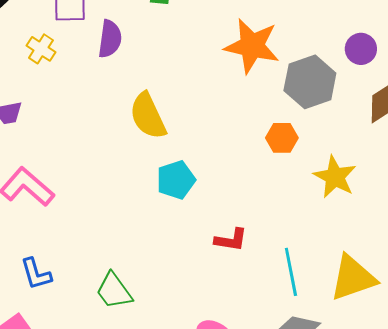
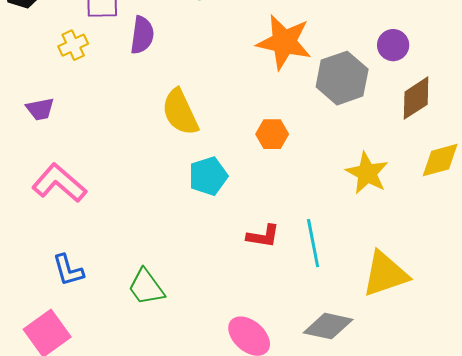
yellow cross: (41, 49) -> (73, 45), turned 32
orange hexagon: (282, 138) -> (272, 134), moved
cyan line: (291, 272) -> (313, 243), moved

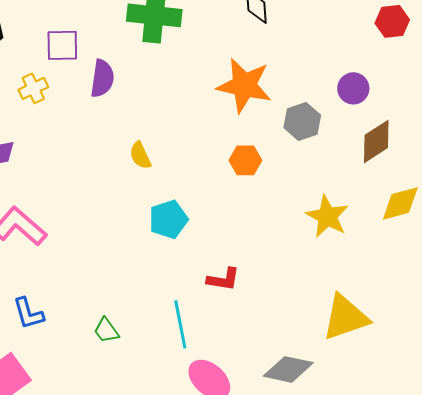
gray hexagon: (342, 78) -> (302, 121), size x0.7
yellow semicircle: (180, 112) -> (140, 155), size x0.6
orange hexagon: (272, 134) -> (245, 160), moved
cyan line: (313, 243) -> (180, 324), moved
green trapezoid: (146, 287) -> (106, 330), size x0.7

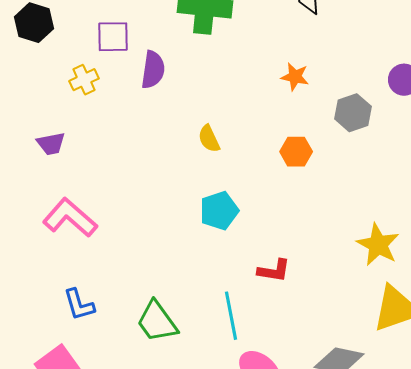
orange star: (244, 85) -> (295, 77), size x0.5
yellow semicircle: (140, 155) -> (209, 139), moved
yellow star: (327, 216) -> (378, 245), moved
green trapezoid: (106, 330) -> (157, 322), size x1.6

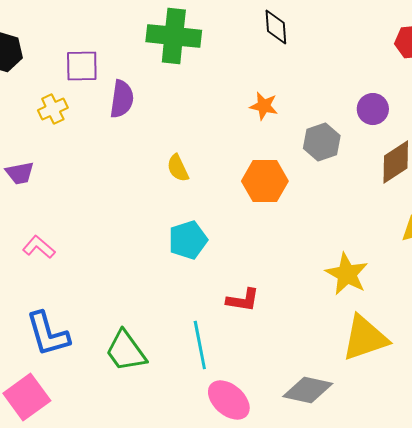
orange hexagon: (296, 152) -> (265, 181), size x1.4
pink L-shape: (70, 218) -> (39, 247), size x0.6
blue L-shape: (79, 305) -> (48, 334), size x1.4

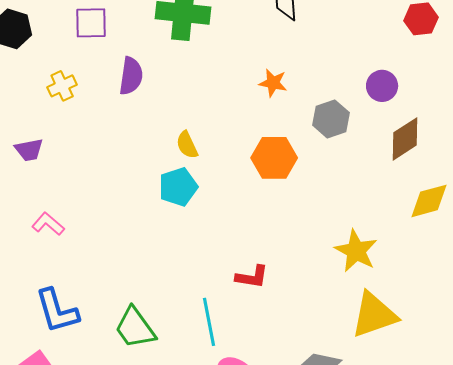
purple square: (82, 66) -> (91, 23), moved
cyan pentagon: (188, 240) -> (178, 187), moved

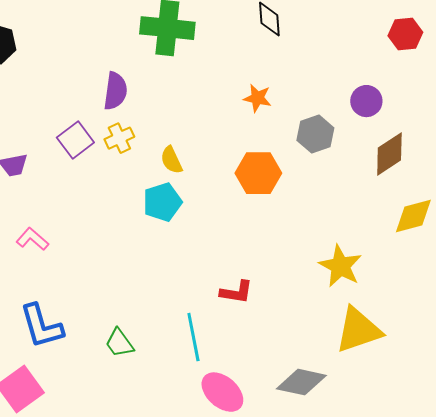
purple square: (91, 23) -> (75, 140), moved, turned -36
yellow cross: (62, 86) -> (119, 138), moved
green trapezoid: (135, 328) -> (119, 343), size x0.7

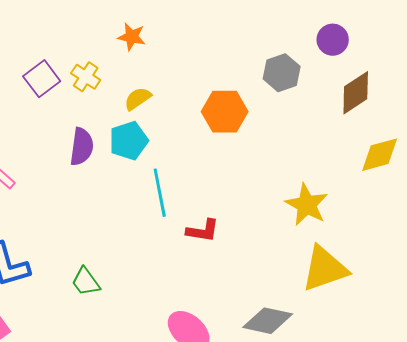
purple semicircle: (115, 91) -> (82, 147), moved
orange star: (257, 98) -> (132, 37), moved
yellow cross: (119, 138) -> (86, 77), turned -32
yellow semicircle: (171, 160) -> (138, 99), turned 80
cyan line: (193, 337) -> (160, 193), moved

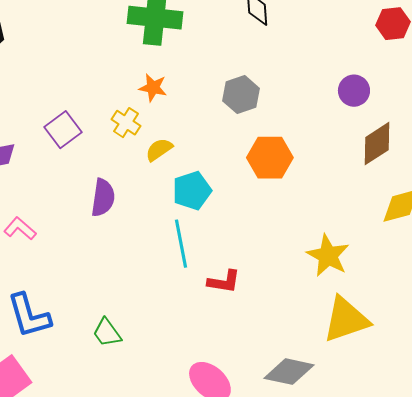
gray hexagon: (282, 73) -> (241, 95), moved
yellow cross: (86, 77) -> (126, 123), moved
orange hexagon: (225, 112) -> (270, 158), moved
cyan pentagon: (129, 141) -> (192, 191), moved

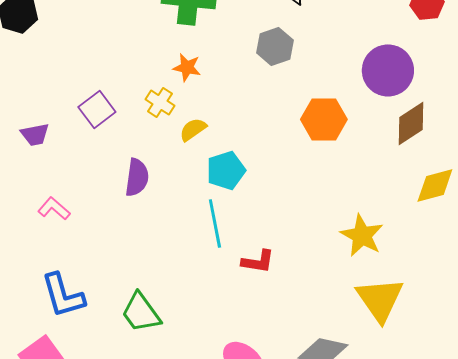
purple circle: (354, 91) -> (388, 70), size x1.6
gray hexagon: (241, 95) -> (275, 46), moved
orange hexagon: (270, 158) -> (324, 119), moved
yellow triangle: (346, 320) -> (380, 299), turned -46
green trapezoid: (107, 333) -> (141, 312), size x1.4

